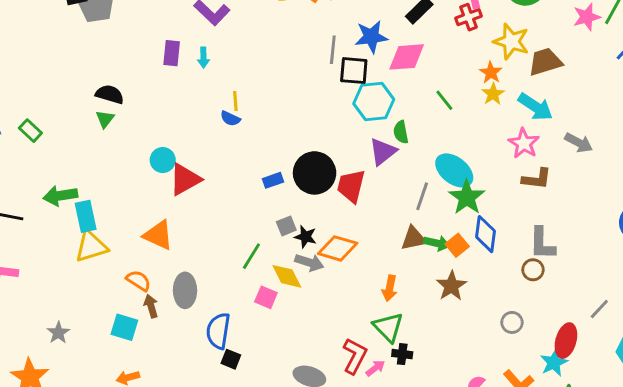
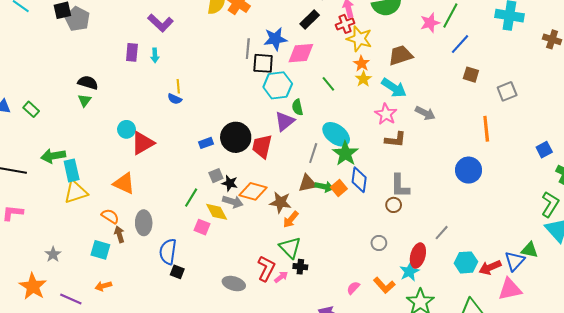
yellow star: (511, 41) -> (359, 39), moved
brown star: (451, 286) -> (280, 202), moved, turned -30
orange arrow: (390, 288) -> (291, 219), turned 30

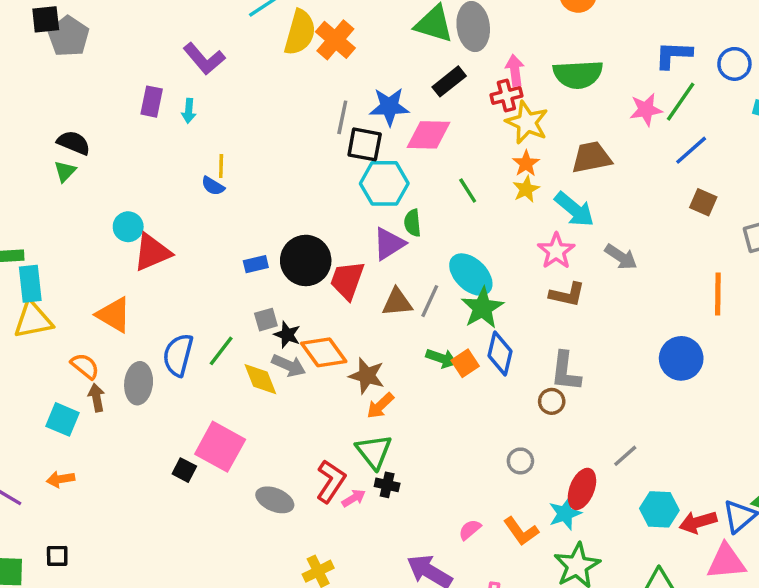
brown triangle: (308, 183) -> (397, 302), moved
orange diamond: (253, 191) -> (324, 352), turned 32
pink square: (202, 227) -> (220, 447), moved, size x1.8
blue semicircle: (168, 252) -> (178, 355), moved

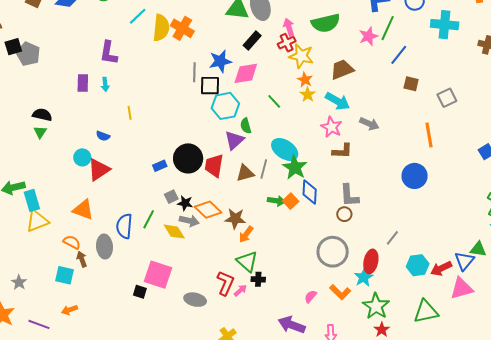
purple L-shape: (204, 59) -> (109, 53), turned 60
blue semicircle: (213, 186) -> (103, 136), moved
gray circle: (520, 461) -> (333, 252), size x2.0

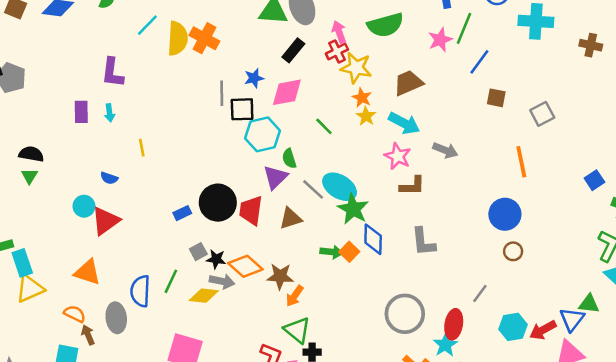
blue star: (220, 61) -> (254, 78), size x0.7
gray line: (264, 169) -> (313, 189), moved, turned -60
brown circle: (344, 214) -> (513, 251), moved
yellow diamond: (174, 232) -> (204, 296), turned -50

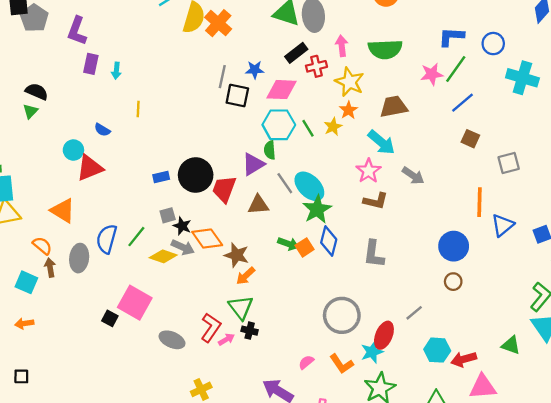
red cross: (337, 51) -> (316, 66), moved
purple L-shape: (112, 73) -> (77, 31), moved
yellow star: (366, 116) -> (333, 127), moved
cyan hexagon: (262, 134) -> (279, 125), moved
blue triangle: (572, 319) -> (503, 225), moved

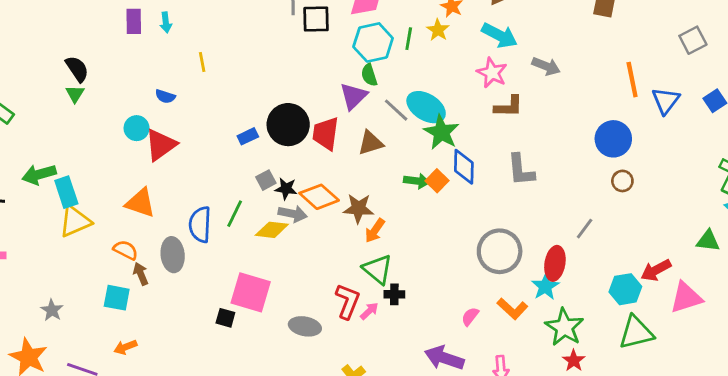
black semicircle: (37, 92) -> (77, 69), turned 45
green line: (308, 128) -> (409, 39), turned 54
gray square: (509, 163) -> (693, 40), moved
cyan hexagon: (437, 350) -> (625, 289), moved

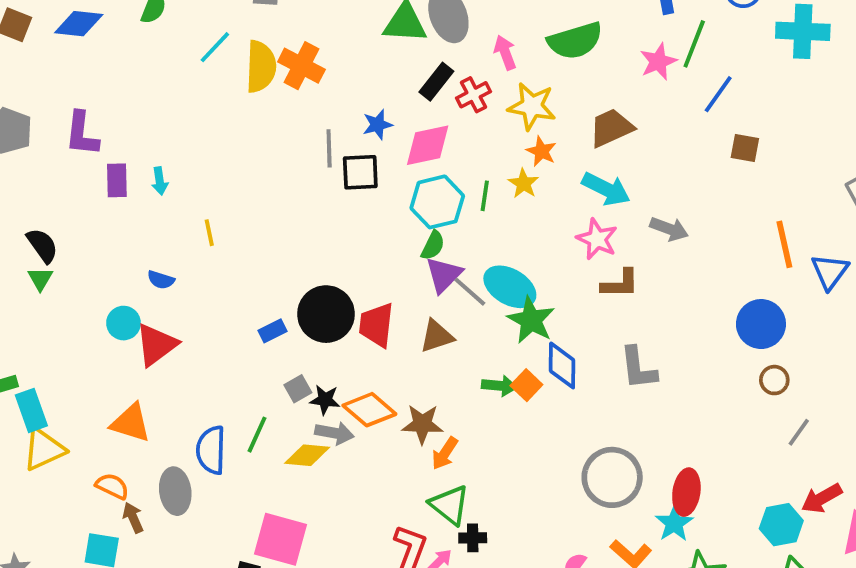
green semicircle: (369, 75) -> (433, 245), turned -135
purple triangle: (353, 96) -> (444, 275), moved
gray line: (585, 229) -> (799, 432), moved

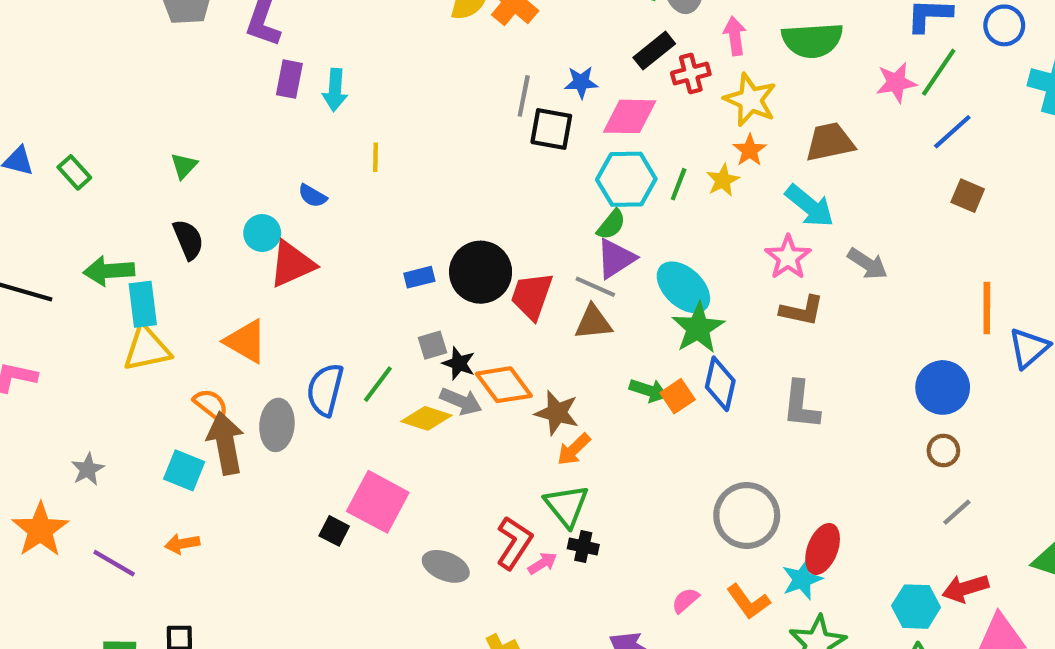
cyan arrow: (160, 181) -> (335, 90), size x1.4
black semicircle: (42, 245) -> (188, 240), moved
gray line: (470, 292) -> (595, 287), moved, turned -30
brown arrow: (133, 518) -> (226, 443), size x1.8

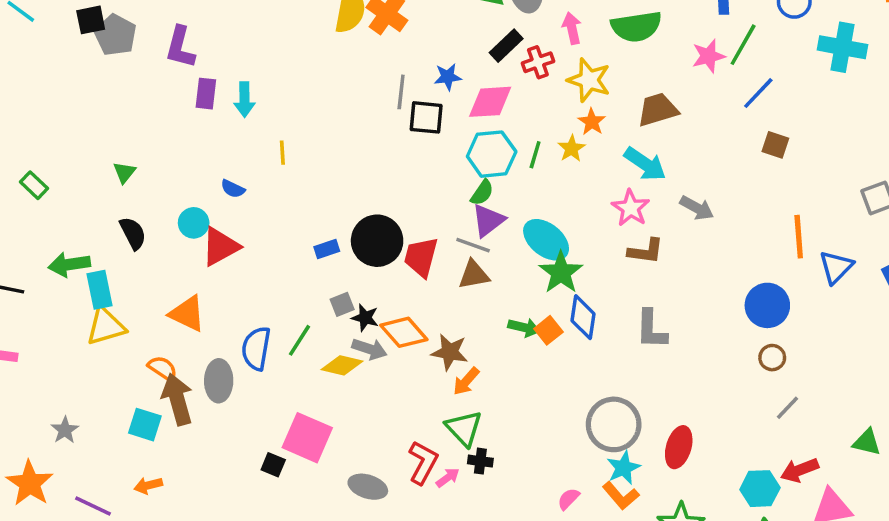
cyan star: (802, 579) -> (623, 468), moved

